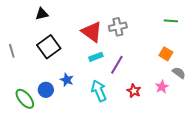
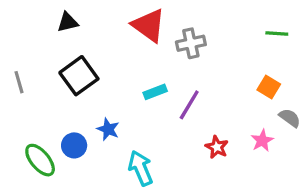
red triangle: (92, 32) -> (149, 25), moved
cyan arrow: (99, 91) -> (141, 168), moved

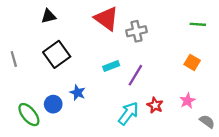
gray semicircle: (290, 118) -> (207, 121), moved
cyan arrow: (141, 168) -> (128, 113), moved, turned 60

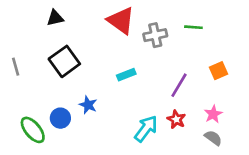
green line: (198, 24) -> (193, 27), moved
orange square: (192, 62) -> (218, 71), turned 35
purple line: (135, 75) -> (179, 85), moved
gray semicircle: (207, 121) -> (213, 138), moved

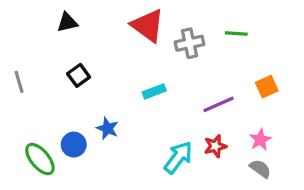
black square: (64, 61) -> (79, 75), size x0.6
purple line: (179, 85) -> (218, 104), turned 35
red star: (176, 119) -> (215, 146), turned 30

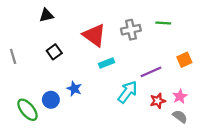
red triangle: (148, 26) -> (94, 35), moved
red star: (215, 146) -> (158, 101), moved
cyan arrow: (178, 157) -> (128, 92), moved

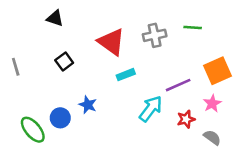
black triangle: (46, 15) -> (55, 18), turned 32
orange square: (184, 60) -> (217, 71), size x1.5
pink star: (180, 96) -> (212, 103), moved

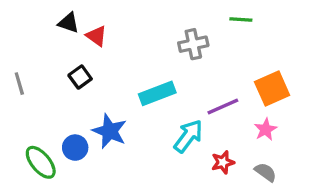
green line: (193, 27) -> (241, 20), moved
red triangle: (111, 42) -> (96, 36), moved, size x0.6
cyan rectangle: (126, 75) -> (157, 93), size x1.5
blue star: (88, 105) -> (110, 131), size x1.5
red star: (186, 119) -> (223, 162), moved

